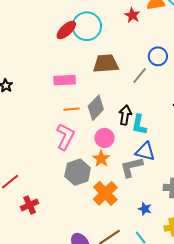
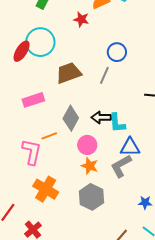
orange line: (72, 109) -> (49, 136), moved
black arrow: (125, 115) -> (101, 117), turned -84
pink L-shape: (65, 137) -> (32, 152), moved
gray hexagon: (78, 172) -> (91, 197), moved
orange cross: (105, 193) -> (46, 189), moved

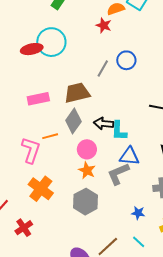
red star: (81, 19) -> (104, 25), moved
red ellipse: (22, 51) -> (32, 49), turned 40
brown trapezoid: (69, 73) -> (77, 93), moved
gray line: (104, 75) -> (103, 68), moved

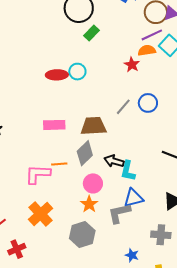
cyan circle: (51, 42) -> (77, 72), size x0.6
pink L-shape: (31, 150) -> (38, 174), turned -116
blue triangle: (129, 156) -> (133, 198), turned -30

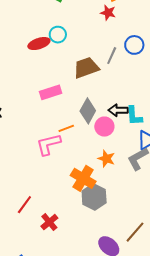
brown trapezoid: (93, 126) -> (86, 68), moved
pink circle: (93, 183) -> (104, 127), moved
orange cross: (41, 214) -> (83, 178), moved
gray hexagon: (82, 235) -> (94, 197), moved

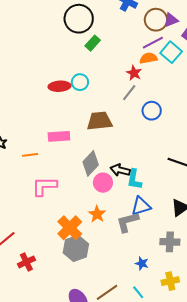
gray line: (112, 56) -> (129, 93), moved
orange line: (66, 128) -> (30, 155), moved

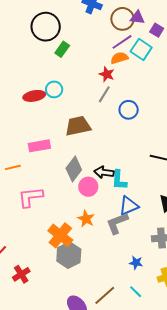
purple triangle: (171, 20) -> (137, 18), turned 35

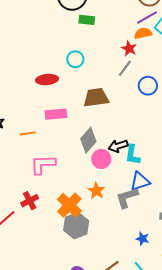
green rectangle: (62, 49) -> (87, 20), turned 56
red ellipse: (34, 96) -> (47, 80), moved
black arrow: (104, 172) -> (118, 146), turned -30
red cross: (21, 274) -> (30, 201), moved

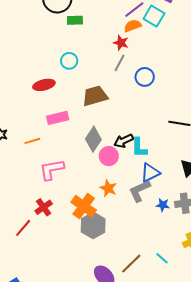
blue star: (142, 239) -> (163, 205), moved

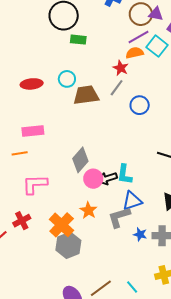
red ellipse: (44, 85) -> (32, 84), moved
brown trapezoid: (95, 96) -> (86, 95), moved
pink rectangle: (58, 118) -> (33, 131), moved
black arrow: (124, 141) -> (107, 178), moved

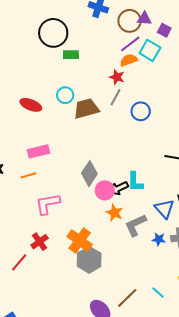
red ellipse: (32, 84) -> (31, 105), turned 35
blue triangle: (132, 201) -> (164, 209), moved, turned -45
orange star: (88, 210) -> (115, 213), moved

